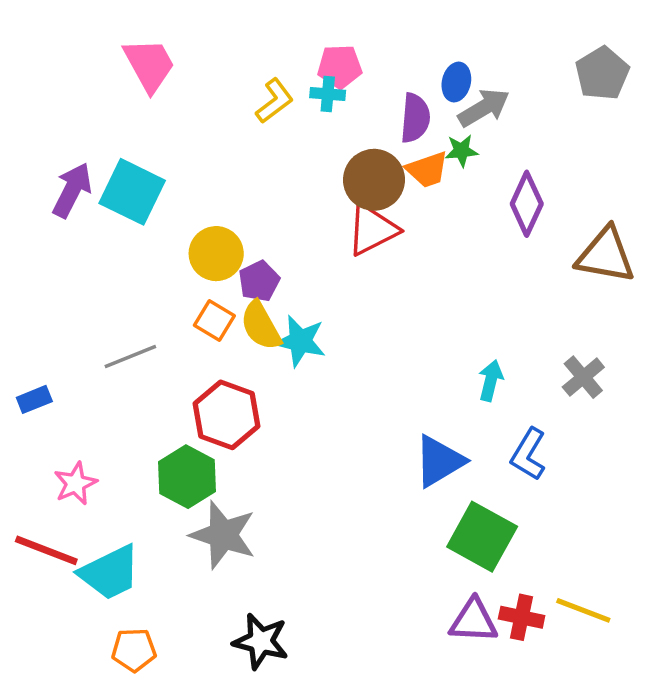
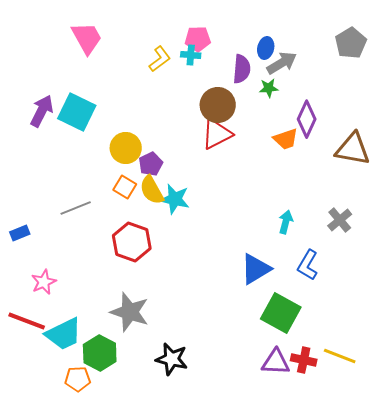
orange trapezoid: (427, 170) -> (286, 139), moved
green hexagon: (187, 477) -> (100, 353), moved
black star: (261, 641) -> (172, 359), moved

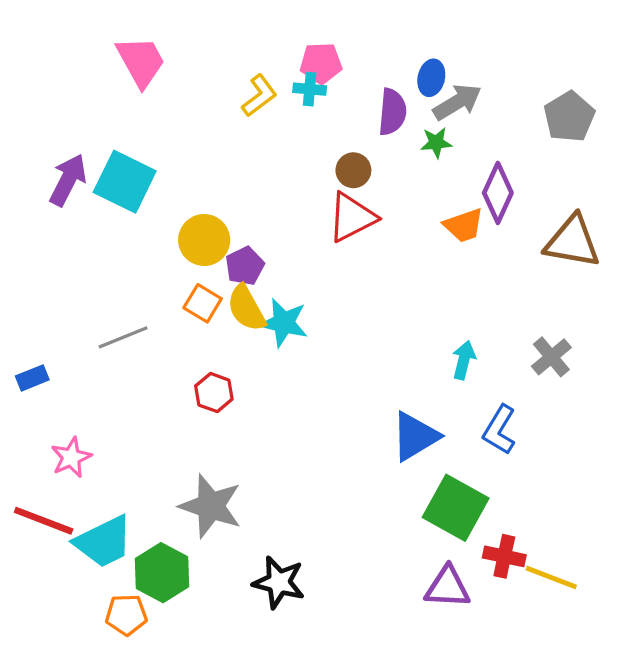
gray pentagon: (351, 43) -> (569, 117), moved
brown circle: (218, 105) -> (353, 170), size x0.6
red hexagon: (132, 242) -> (214, 393), size x0.6
red cross: (304, 360) -> (504, 556), moved

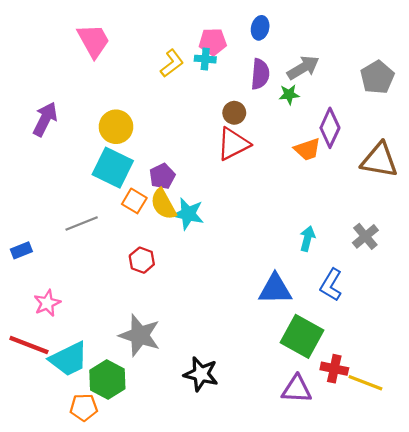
blue ellipse: (431, 78) -> (260, 28), moved
cyan square: (125, 182) -> (113, 168), moved
yellow circle: (204, 240) -> (116, 127), moved
blue triangle: (415, 436) -> (275, 289), turned 30
black star: (279, 582) -> (201, 374), moved

